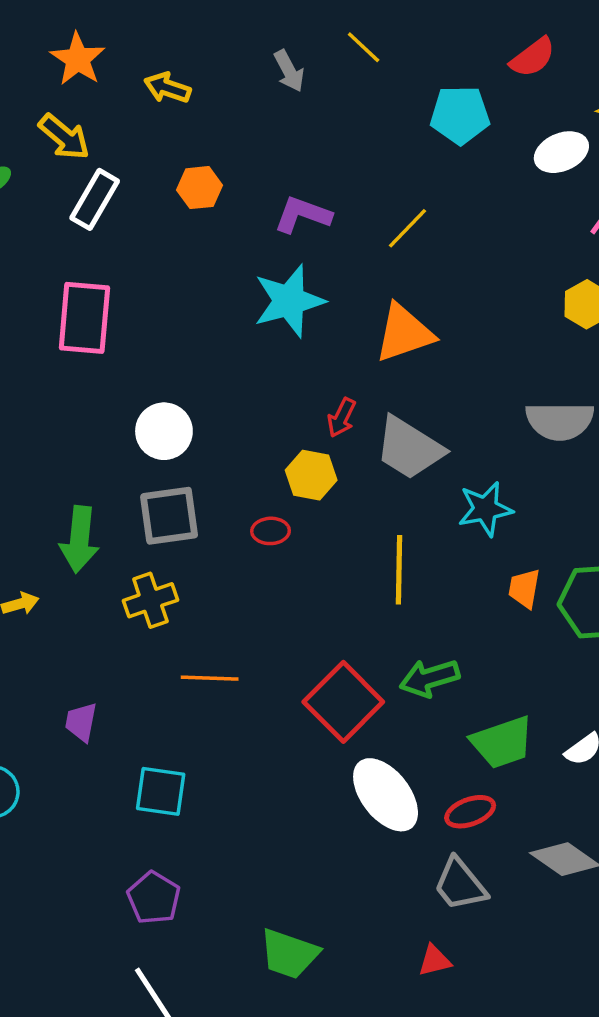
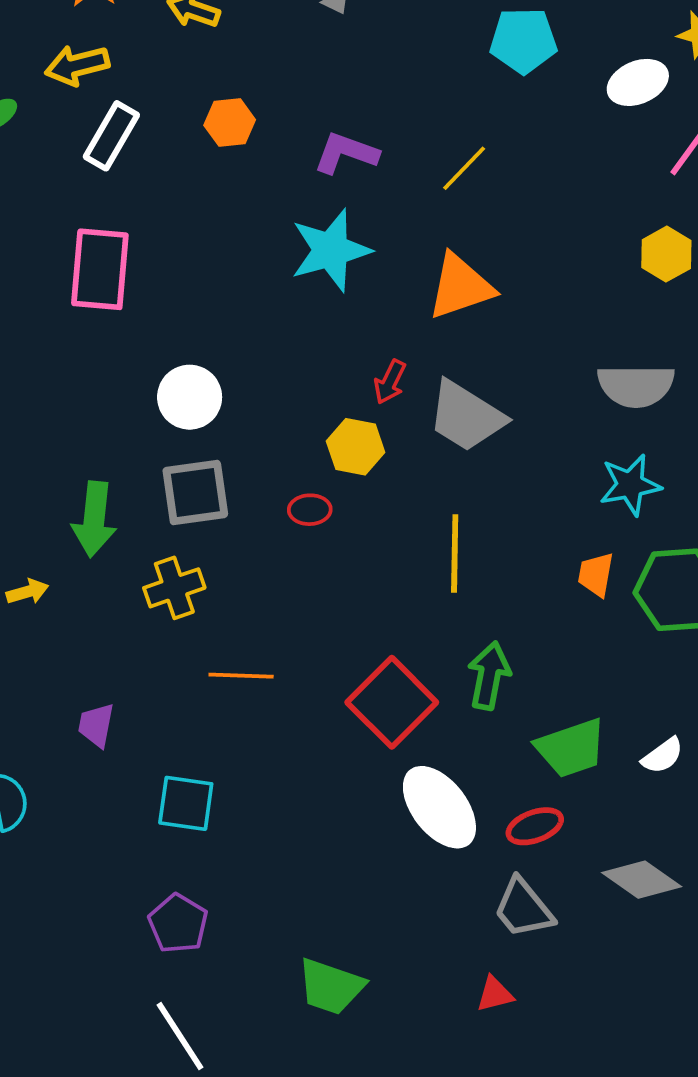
yellow arrow: (64, 137) -> (77, 65), turned 126
cyan star: (485, 509) -> (630, 485), moved
green arrow: (430, 678) -> (489, 676), turned 118

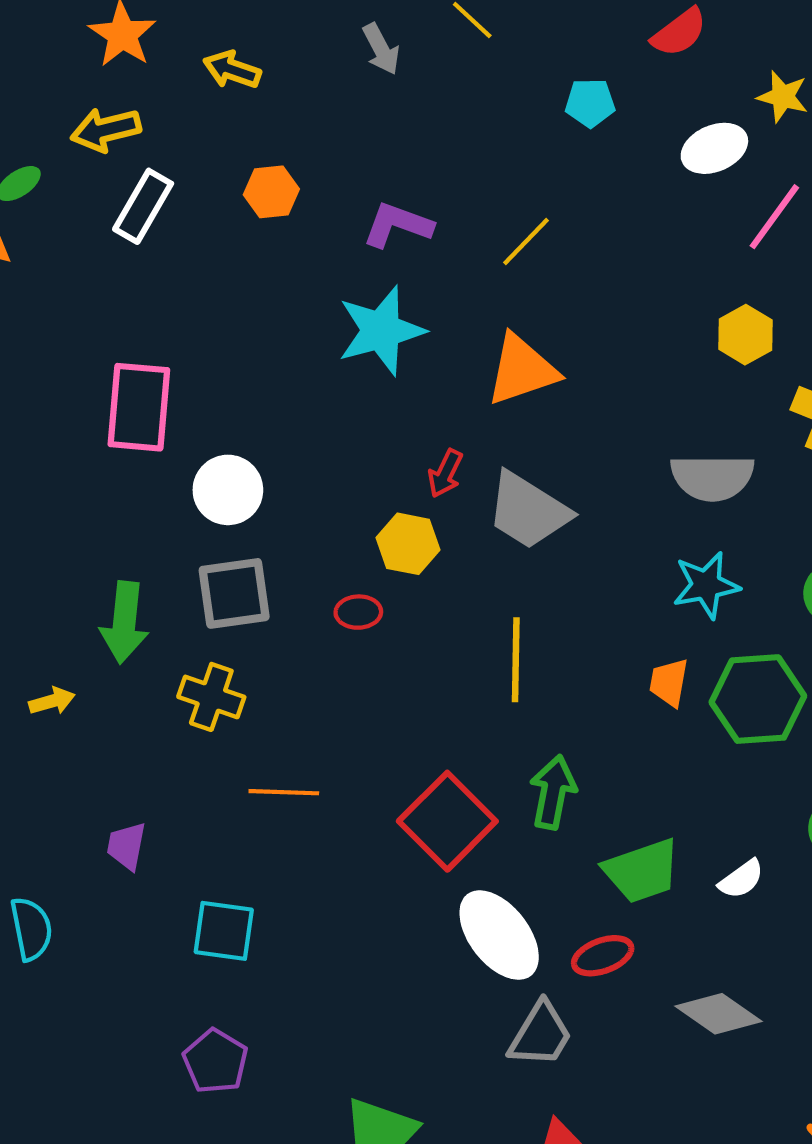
cyan pentagon: (523, 40) -> (590, 103), size x0.7
pink rectangle: (100, 269) -> (139, 407), moved
yellow cross: (174, 588) -> (211, 697), turned 38
gray trapezoid: (523, 908) -> (541, 1034), moved, turned -110

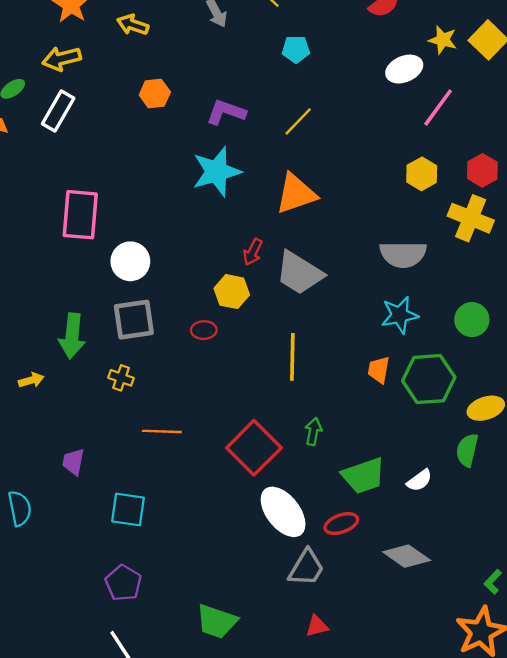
cyan pentagon: (590, 103) -> (296, 49), moved
white rectangle: (143, 206) -> (58, 111), moved
yellow cross: (211, 697) -> (121, 378), size x0.7
green arrow: (553, 792) -> (313, 431), size x0.7

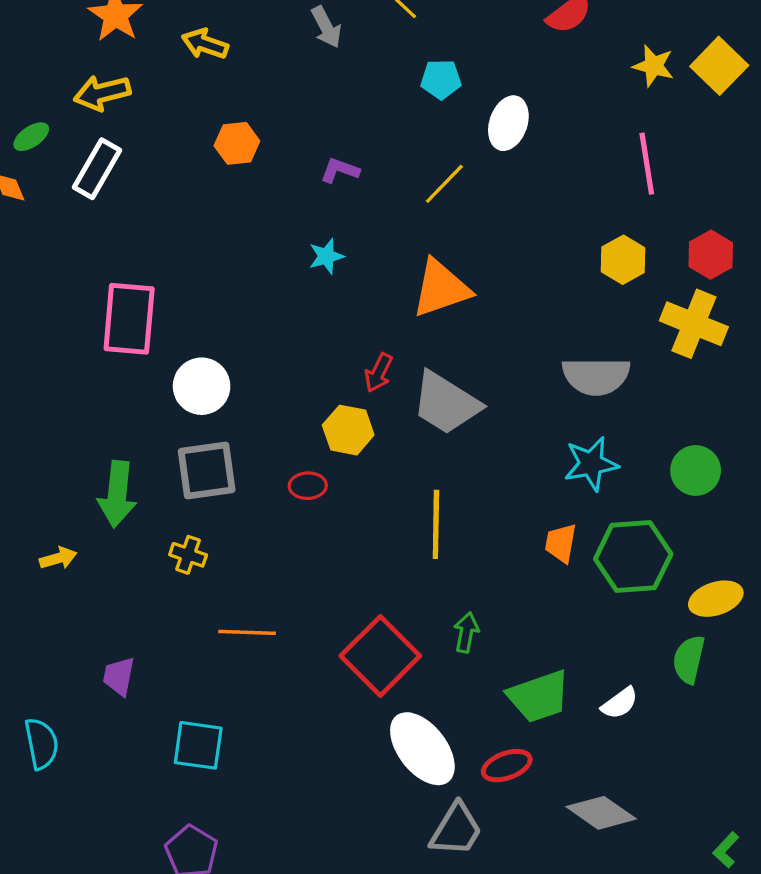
white ellipse: (404, 69) -> (508, 123), moved, turned -48
pink line: (438, 107) -> (647, 164), turned -45
purple L-shape: (226, 112) -> (340, 170), size x0.7
cyan star: (217, 172) -> (326, 256), size x0.5

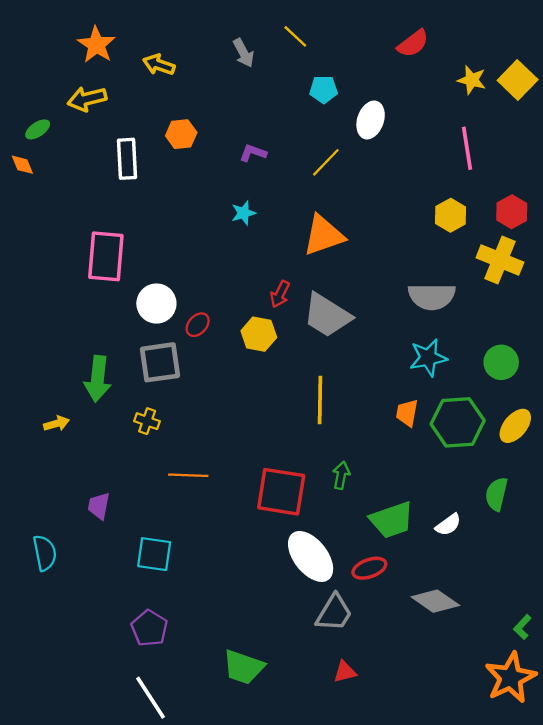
white rectangle: (97, 169) -> (127, 159), moved, turned -33
red ellipse: (308, 486) -> (198, 325), moved, turned -45
yellow ellipse: (716, 599) -> (515, 426), moved, turned -32
red square: (380, 656) -> (281, 492), turned -36

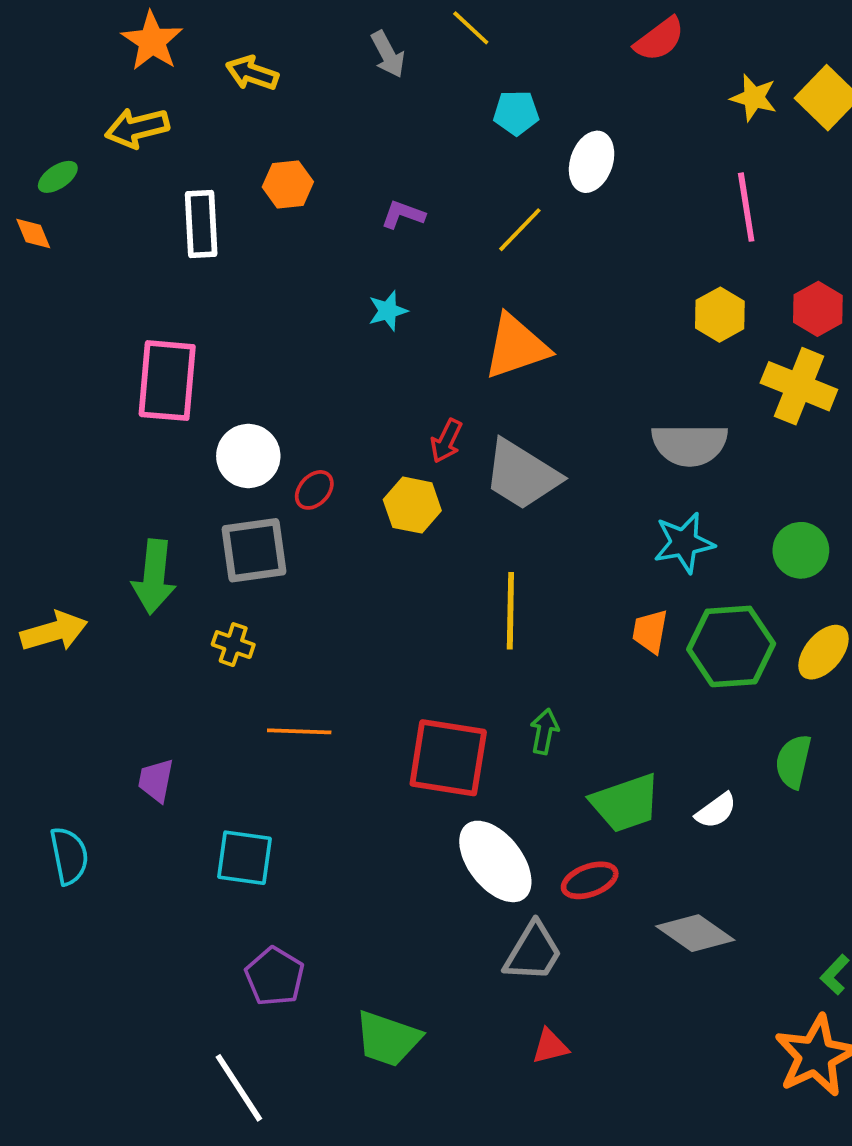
yellow arrow: (56, 424) -> (54, 631), moved, size x1.6
purple pentagon: (149, 628) -> (275, 977), moved

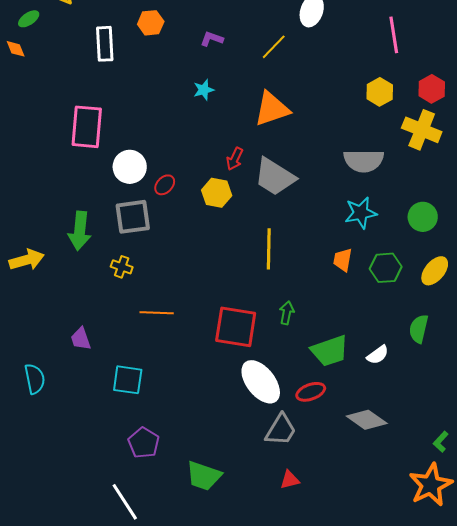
green hexagon: (731, 646) -> (386, 268), size x0.7
purple trapezoid: (156, 780) -> (81, 339), turned -30

